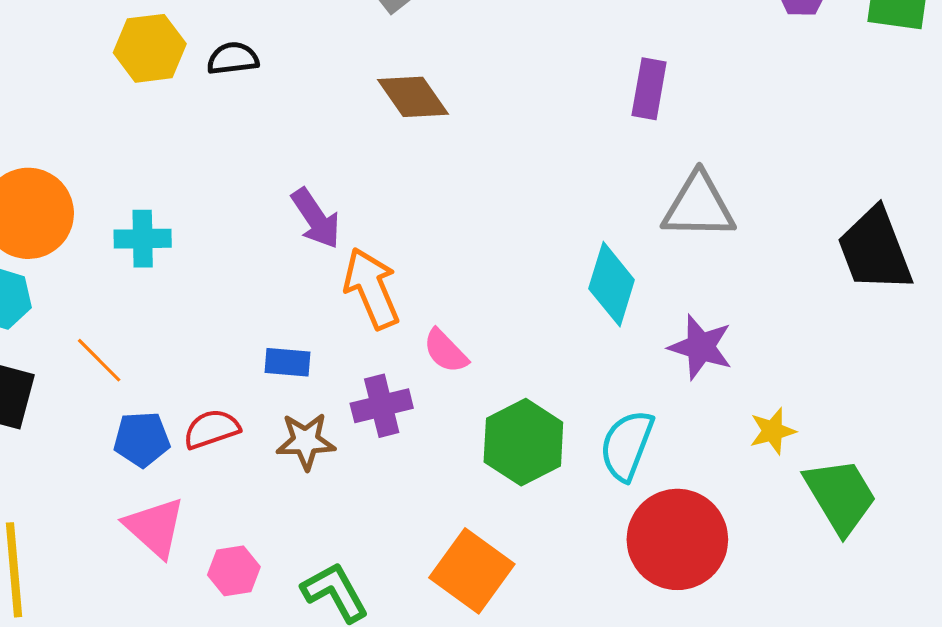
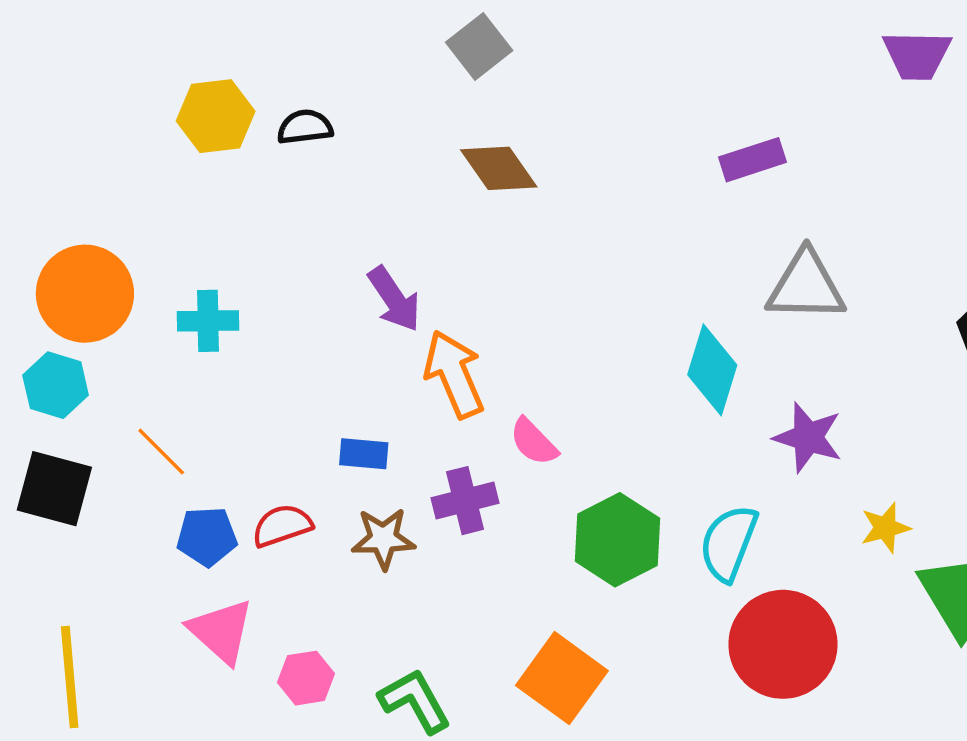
purple rectangle: (649, 89) -> (752, 160), turned 62

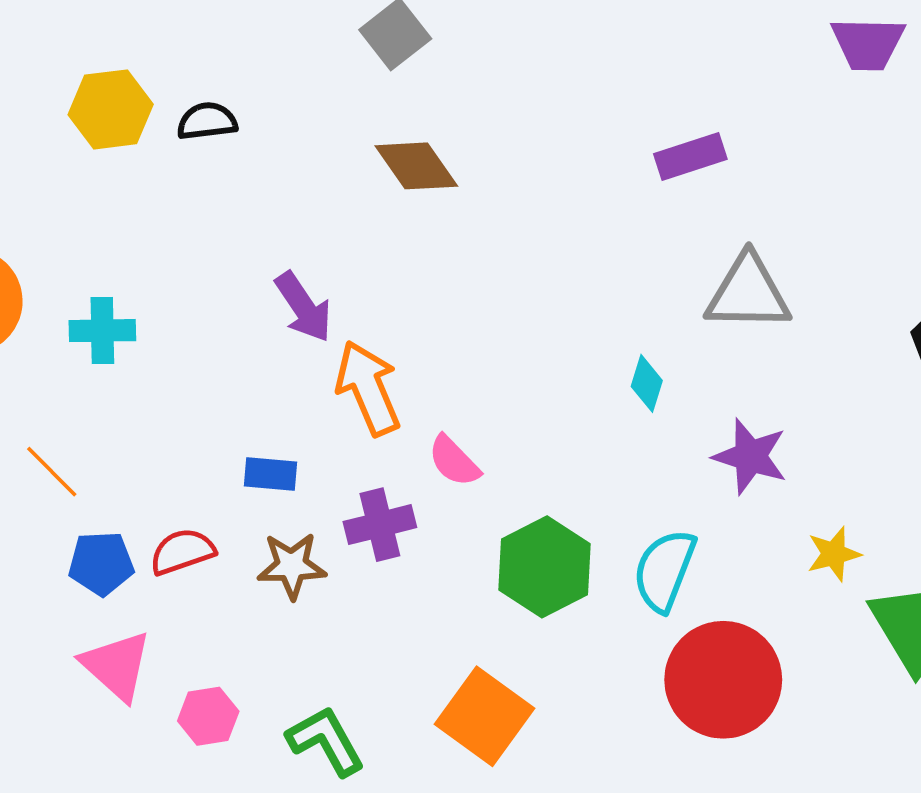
cyan diamond: (712, 370) -> (647, 383), size x0.6

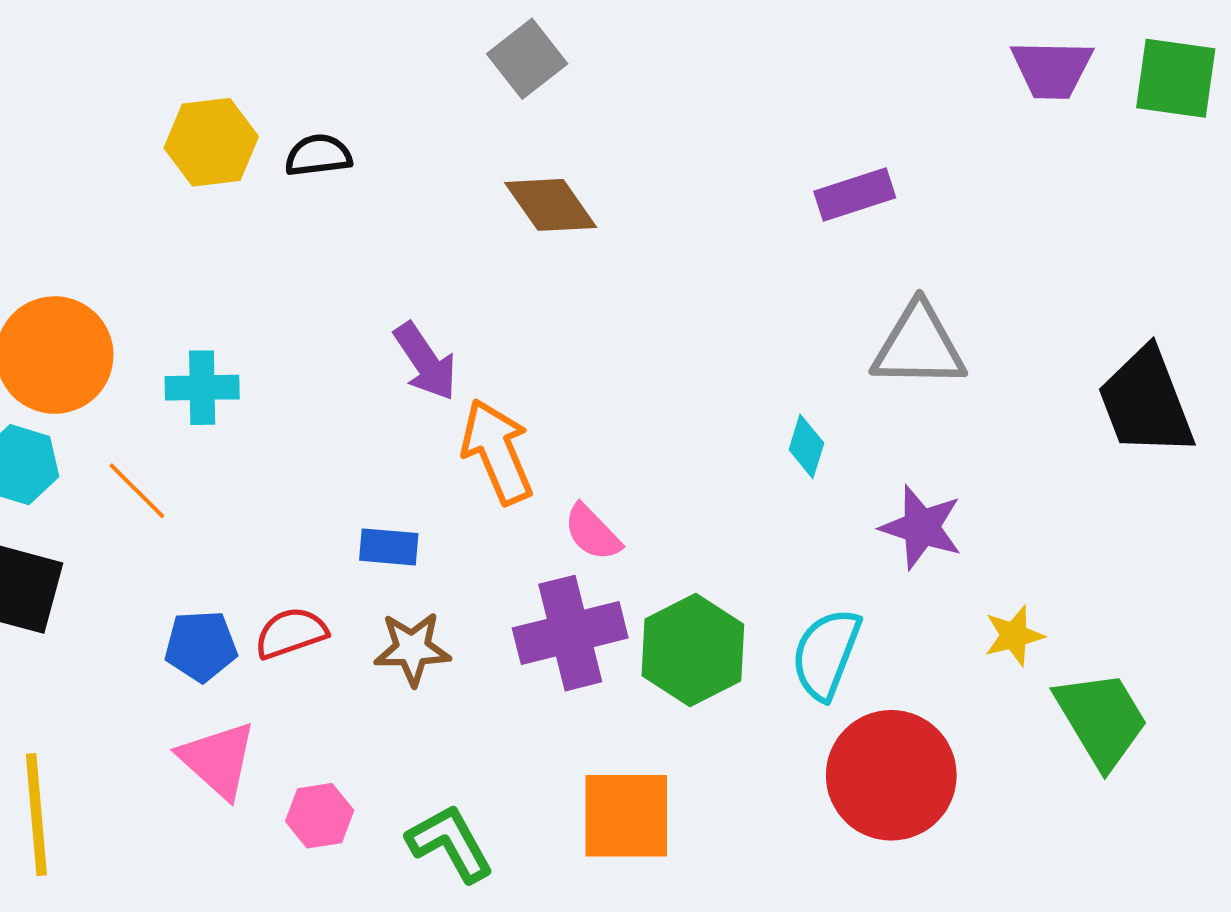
orange line: (52, 472) -> (137, 491), moved
purple cross: (380, 525) -> (570, 633), moved, size x1.4
orange square: (485, 716) -> (626, 816), turned -36

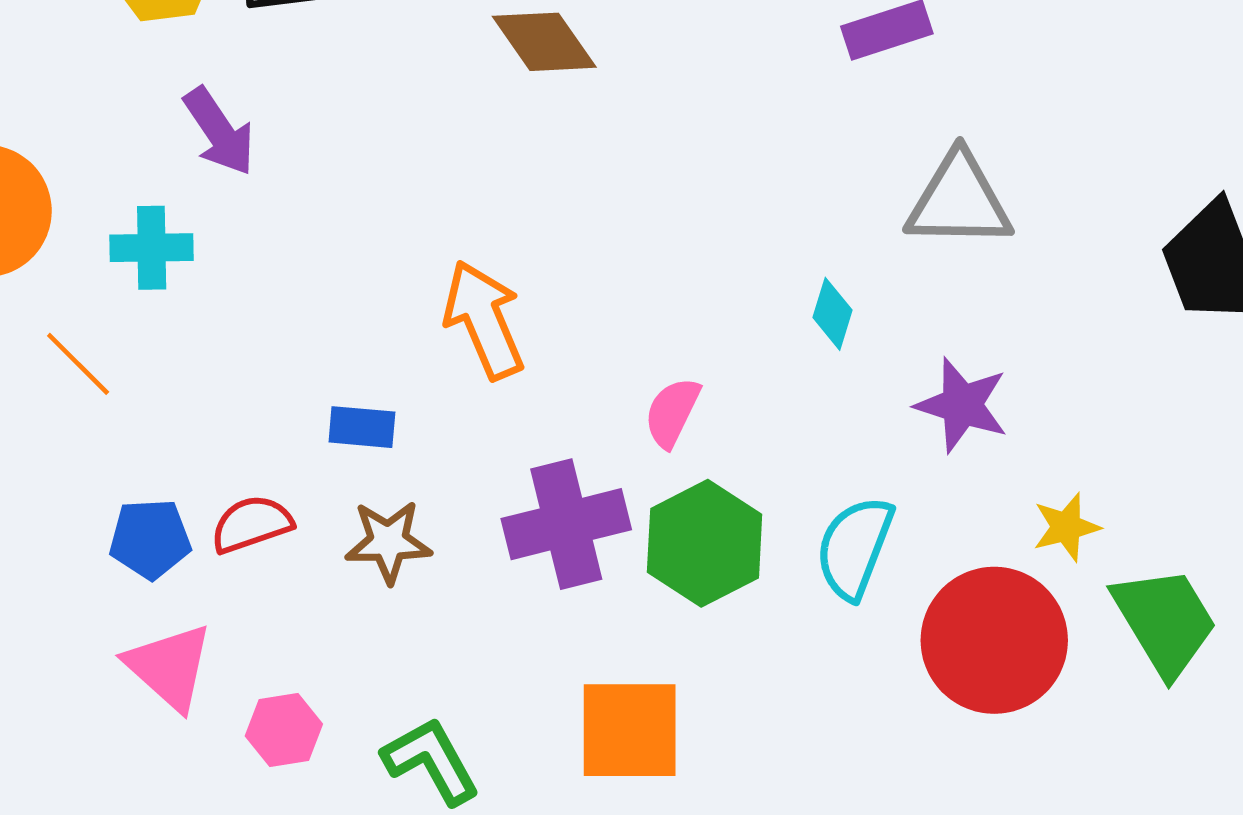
purple arrow: (425, 362) -> (219, 131), moved
pink semicircle: (592, 533) -> (672, 412), moved, turned 70
red circle: (891, 775) -> (994, 640), moved

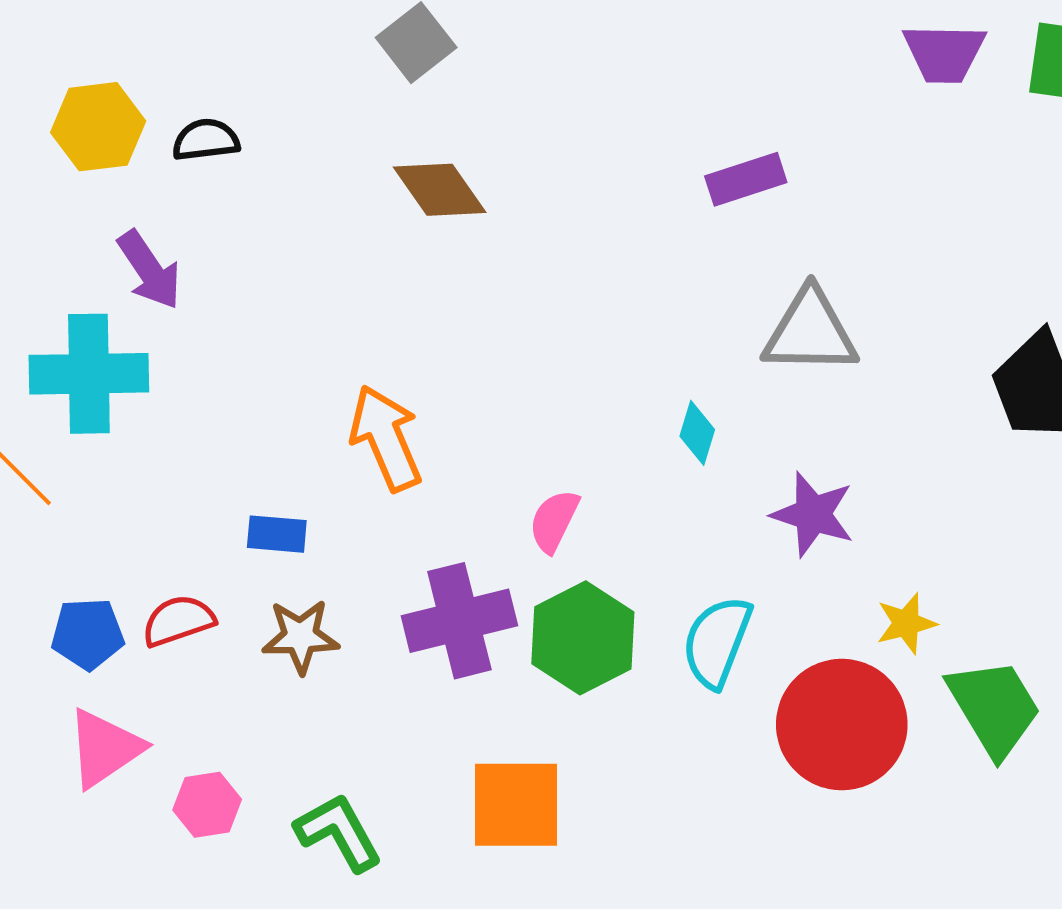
cyan cross: (152, 248) -> (89, 374), size x1.6
pink triangle: (169, 667) -> (105, 748), turned 44

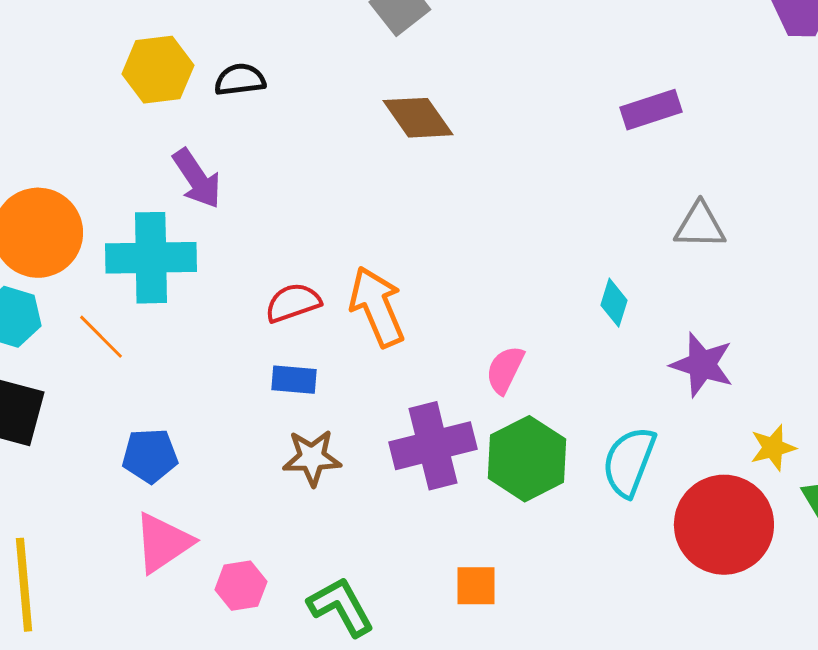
gray triangle: (810, 332) -> (700, 226), size x0.7
red semicircle: (178, 621) -> (293, 303), moved
orange square: (516, 805) -> (476, 586), size x0.6

